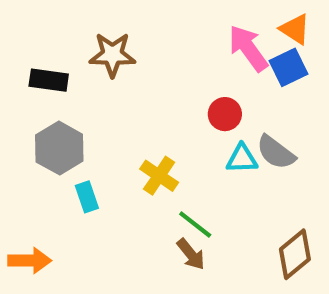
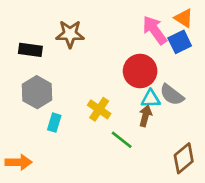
red circle: (225, 114) -> (140, 71), size x1.6
cyan rectangle: (87, 197) -> (54, 123), turned 36
brown arrow: (191, 254) -> (145, 116), moved, turned -126

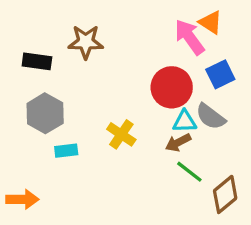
orange triangle: (184, 18) -> (211, 22), moved
blue square: (180, 42) -> (220, 74), moved
brown arrow: (145, 116) -> (178, 143), turned -132
cyan rectangle: (54, 123) -> (66, 151), turned 66
green line: (122, 140) -> (189, 172), moved

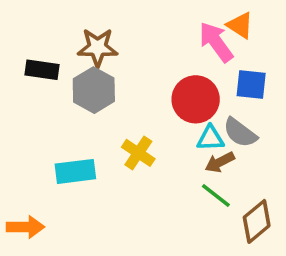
blue square: (220, 74) -> (251, 85), turned 32
gray hexagon: (45, 113) -> (94, 90), moved
brown arrow: (178, 143) -> (220, 162), moved
cyan rectangle: (66, 151) -> (75, 171), size x1.5

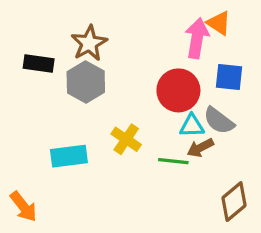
pink arrow: (216, 42) -> (197, 38), turned 45
brown star: (98, 48) -> (89, 43), turned -30
green line: (216, 196) -> (173, 161), moved, turned -32
orange arrow: (25, 227) -> (23, 207), turned 52

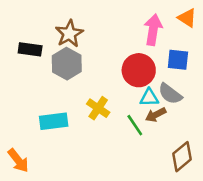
orange triangle: (219, 23) -> (187, 18), moved
green line: (173, 161) -> (135, 125), turned 50

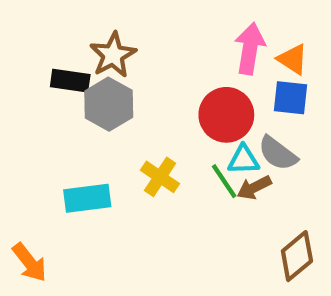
orange triangle: (187, 18) -> (293, 59), moved
black rectangle: (30, 49) -> (70, 81), moved
green line: (135, 125) -> (224, 181), moved

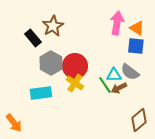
black rectangle: (70, 81) -> (33, 38), turned 42
gray hexagon: (109, 104) -> (51, 63), moved
red circle: (226, 115) -> (75, 66), moved

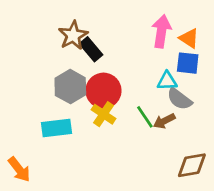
black rectangle: (33, 38) -> (91, 49), moved
cyan triangle: (114, 75) -> (167, 81), moved
brown diamond: (139, 120) -> (192, 165), turned 30

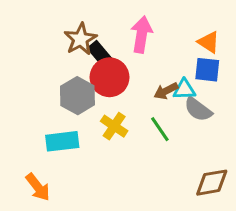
pink arrow: (161, 31) -> (142, 35), moved
red circle: (103, 91) -> (110, 77), moved
brown arrow: (164, 121) -> (166, 91), moved
orange arrow: (19, 169) -> (38, 187), moved

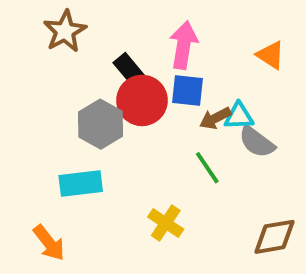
brown star: (81, 39) -> (65, 31), moved
blue square: (207, 70) -> (187, 91), moved
yellow cross: (114, 126) -> (166, 223), moved

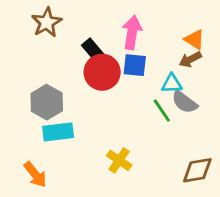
brown arrow: (215, 118) -> (190, 59), moved
gray hexagon: (100, 124) -> (47, 102), moved
green line: (207, 168) -> (162, 111), moved

